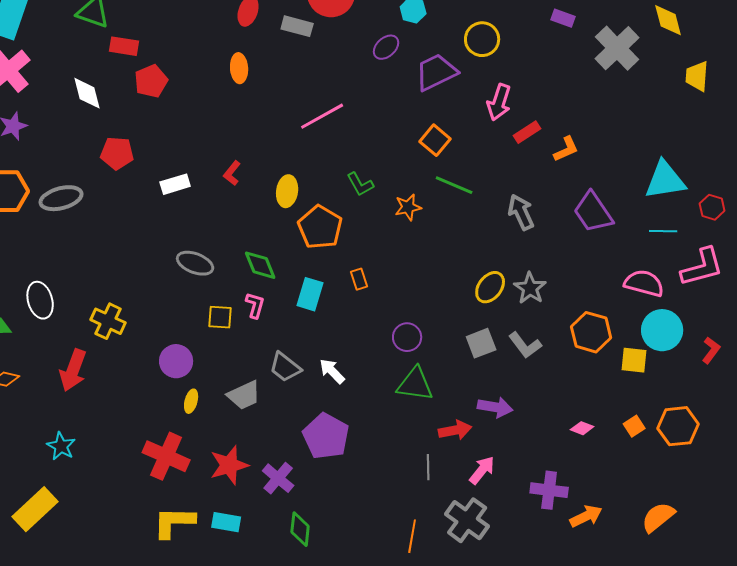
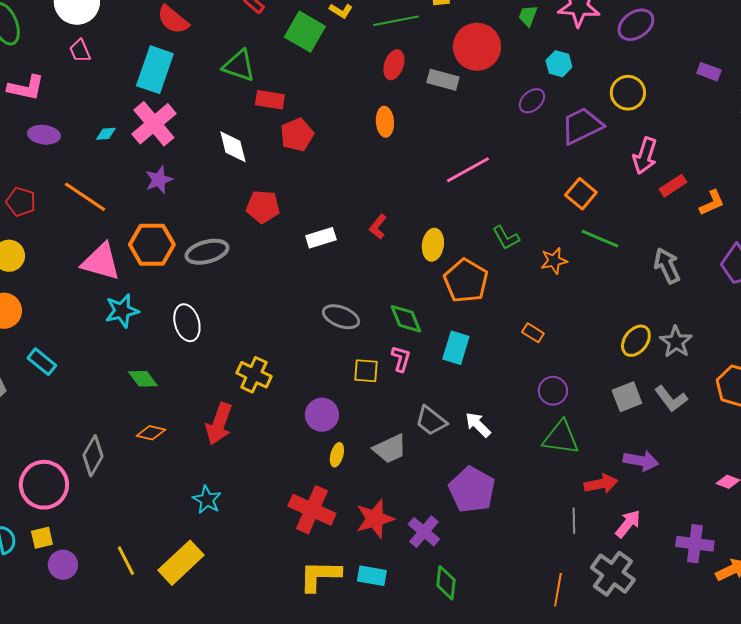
orange rectangle: (359, 279) -> (533, 333), moved, turned -40
white ellipse: (40, 300) -> (187, 323), moved

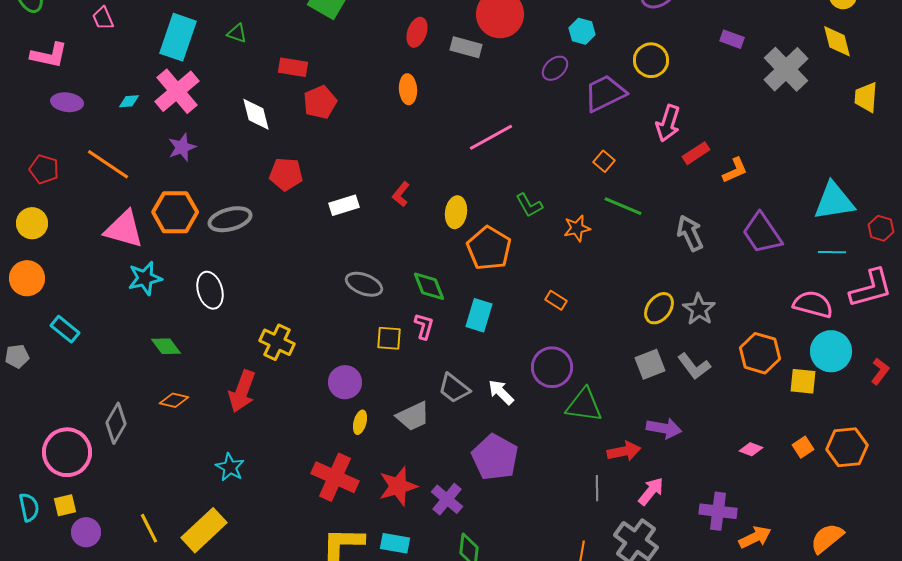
green triangle: (239, 66) -> (237, 33), moved, size x0.6
orange square: (581, 194) -> (604, 161), size x0.7
purple circle: (553, 391) -> (552, 367), moved, size x1.4

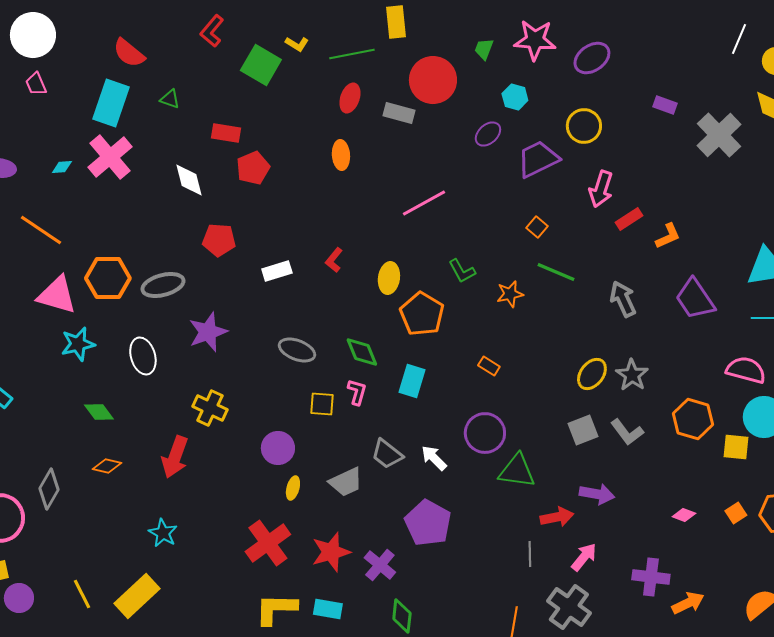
purple star: (182, 147) -> (208, 332), moved, size x1.4
red cross: (335, 477) -> (268, 543), turned 30

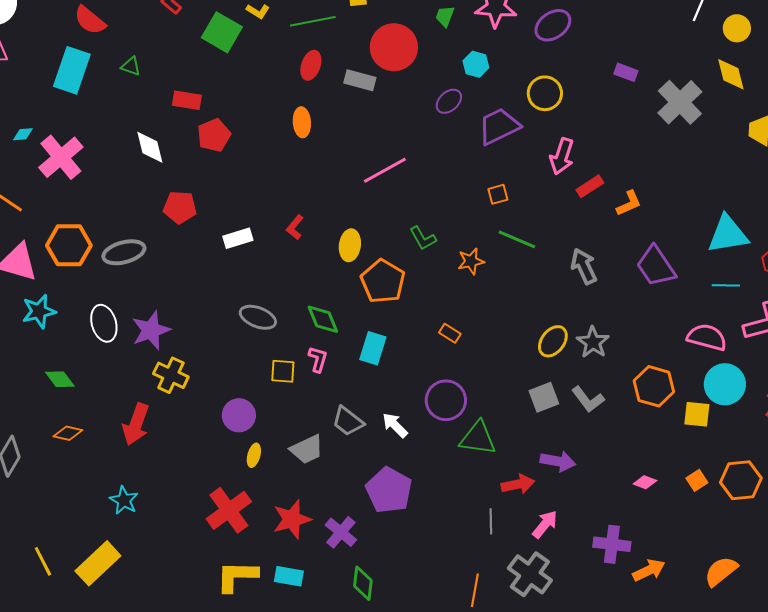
pink cross: (110, 157) -> (61, 157), moved
orange square: (537, 227) -> (498, 194), turned 35
purple star: (208, 332) -> (151, 330), moved

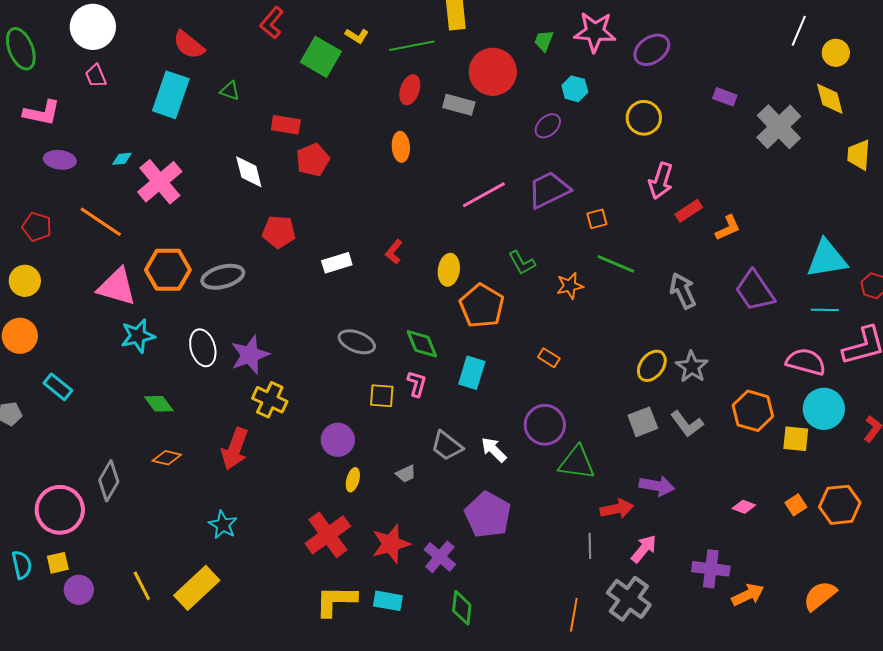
purple trapezoid: (499, 126) -> (549, 190), moved
gray trapezoid: (307, 449) -> (406, 474), size x0.6

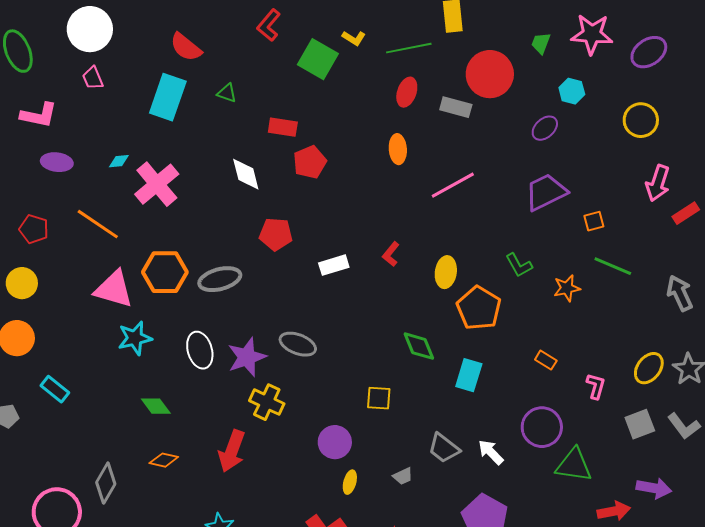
pink line: (484, 195) -> (453, 185), moved
gray ellipse: (357, 342) -> (298, 344), moved
pink L-shape: (417, 384) -> (596, 386), moved

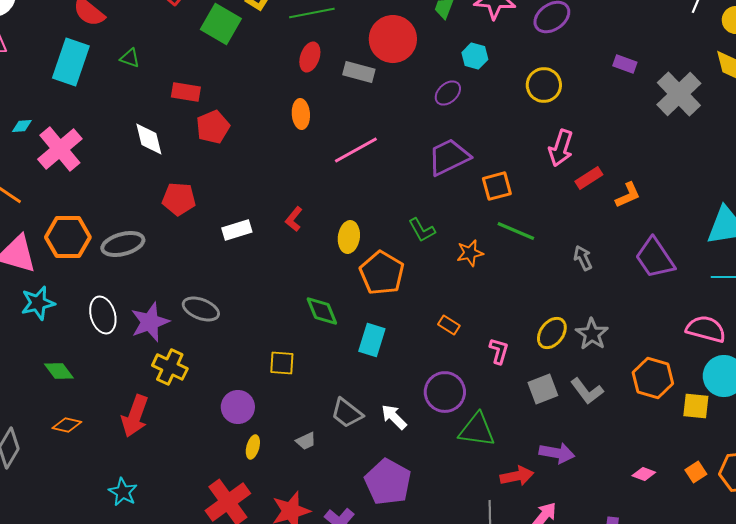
orange square: (594, 221) -> (497, 186), size x1.4
gray arrow: (680, 293) -> (583, 258), size x0.7

